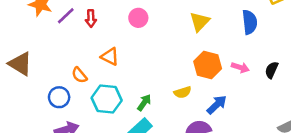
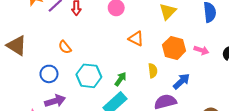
orange triangle: (110, 56) -> (136, 39), moved
orange semicircle: (79, 75) -> (65, 47), moved
yellow semicircle: (183, 92) -> (153, 71), turned -80

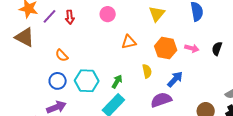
orange triangle: (136, 39) -> (129, 42), turned -35
brown triangle: (17, 46) -> (25, 37), moved
blue circle: (49, 74) -> (58, 81), moved

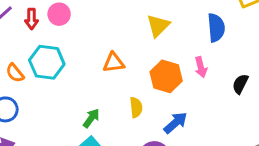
pink circle: (108, 14) -> (59, 14), moved
pink arrow: (192, 48) -> (201, 67), moved, turned 56
cyan hexagon: (87, 81) -> (47, 62), moved

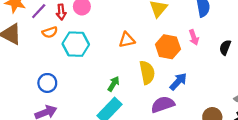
orange semicircle: (15, 73) -> (50, 32), moved, turned -64
yellow semicircle: (136, 107) -> (147, 72), size x1.5

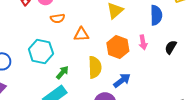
orange semicircle: (50, 32) -> (58, 18), moved
cyan hexagon: (76, 44) -> (41, 51), moved
black semicircle: (225, 47) -> (171, 47), moved

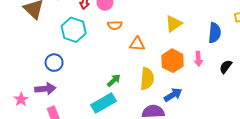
cyan hexagon: (41, 51) -> (74, 30), moved

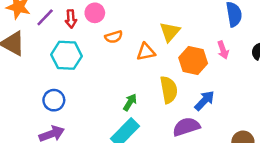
yellow triangle: (174, 24) -> (170, 32), moved

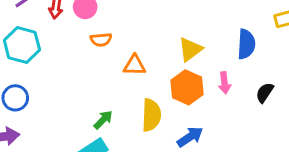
yellow triangle: (170, 32) -> (190, 49), moved
cyan hexagon: (66, 55) -> (22, 45), moved

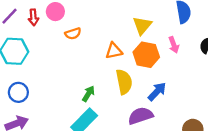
orange triangle: (135, 65) -> (114, 51), moved

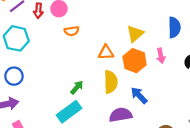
blue arrow: (157, 92) -> (139, 95), turned -96

